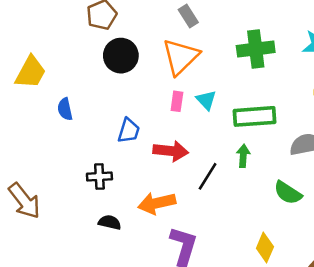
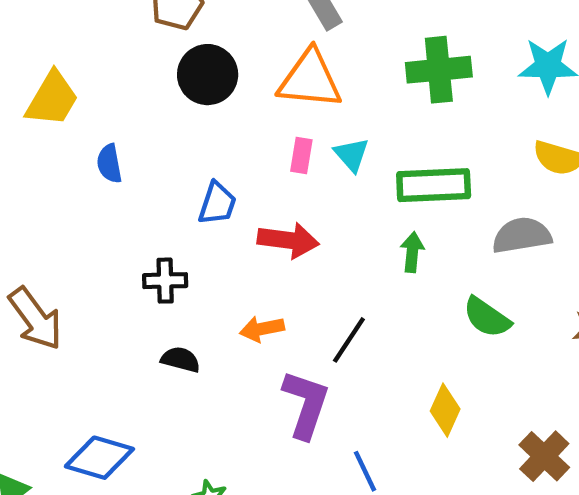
orange triangle: (181, 57) -> (310, 79), turned 48
black line: (208, 176) -> (349, 340), moved
orange arrow: (157, 203) -> (262, 329), size x0.7

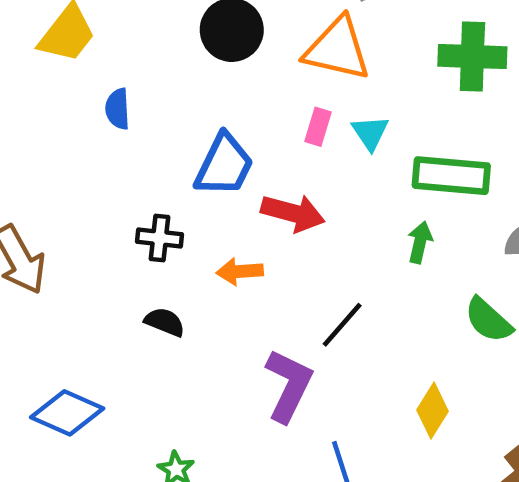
blue trapezoid: (217, 203) -> (224, 165), size x1.4
orange arrow: (262, 329) -> (240, 271), moved

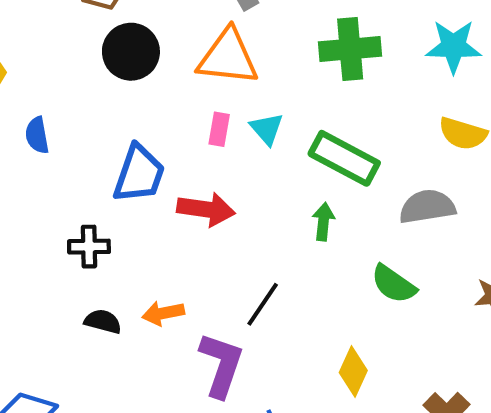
green rectangle: (451, 176) -> (344, 158), turned 30
orange arrow: (240, 271) -> (163, 313), moved

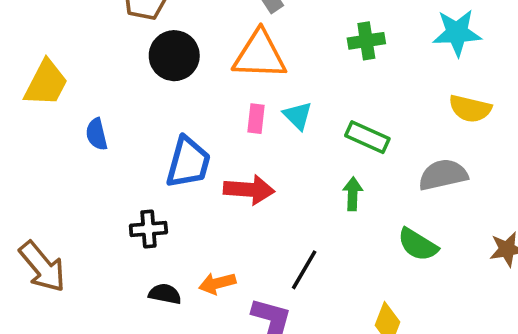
green cross: (350, 49) -> (366, 41), size x0.7
green rectangle: (344, 158) -> (367, 137), size x0.7

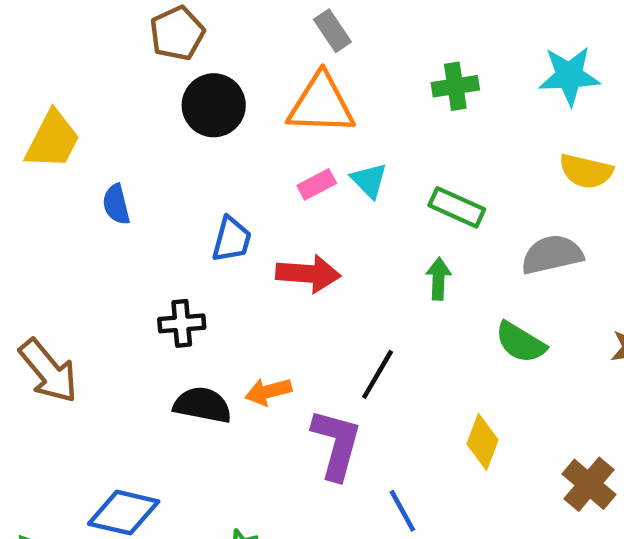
pink rectangle: (256, 119) -> (317, 184), turned 56
blue trapezoid: (188, 162) -> (232, 240), size x0.7
black semicircle: (165, 294) -> (203, 405), size x1.4

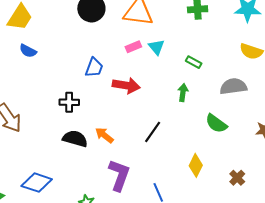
blue semicircle: (116, 204) -> (28, 51), moved, turned -54
green rectangle: (457, 207) -> (194, 62), size x0.7
orange arrow: (268, 391) -> (104, 135), turned 48
purple L-shape: (336, 444) -> (119, 175), moved
brown cross: (589, 484) -> (237, 178), moved, size x0.7

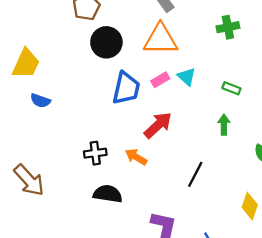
blue trapezoid: (94, 68) -> (126, 88), moved, size x1.4
red arrow: (126, 85) -> (158, 125), turned -44
orange arrow: (104, 135) -> (136, 157), moved

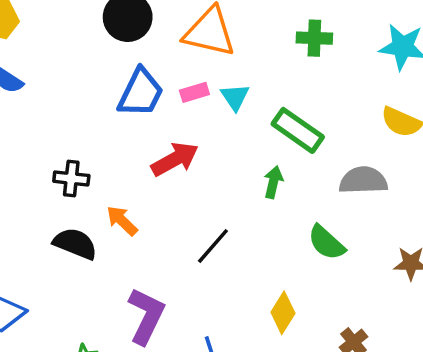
green rectangle: (231, 88) -> (298, 130), size x1.8
orange arrow: (136, 157) -> (122, 221), moved

